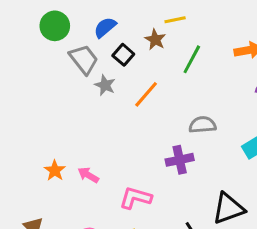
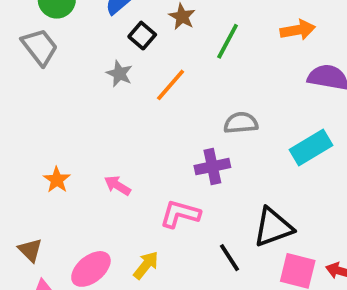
gray trapezoid: (84, 59) -> (40, 47), moved
pink arrow: (88, 175) -> (117, 185), moved
pink L-shape: (135, 198) -> (180, 214), moved

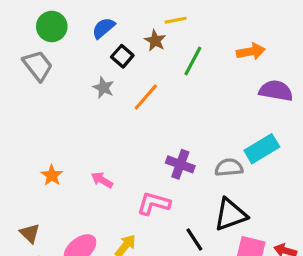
gray semicircle: (241, 123) -> (229, 167), moved
purple cross: (212, 167) -> (180, 164), turned 32

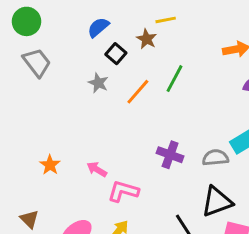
green circle: (52, 26) -> (27, 21), moved
green line: (193, 61) -> (174, 79), moved
pink L-shape: (154, 204) -> (123, 191), moved

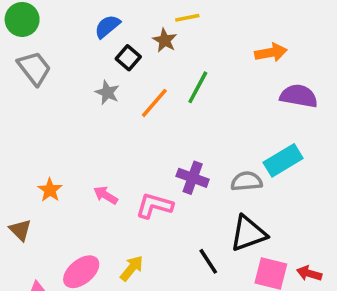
pink L-shape: (123, 191) -> (154, 206), moved
brown triangle: (29, 219) -> (20, 230), moved

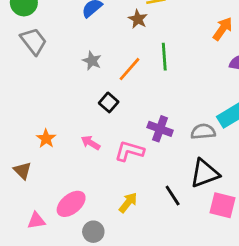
orange arrow: (271, 53) -> (223, 29), turned -45
black square: (128, 58) -> (109, 102), moved
green line: (198, 87) -> (164, 57), turned -32
yellow arrow: (132, 268) -> (128, 202), moved

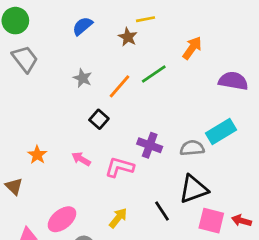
orange arrow: (223, 29) -> (192, 48), moved
green line: (164, 57) -> (154, 74), turned 60

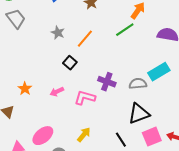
green line: (154, 74) -> (125, 30), moved
pink arrow: (81, 159) -> (57, 92), turned -56
black line: (162, 211) -> (121, 140), moved
pink square: (211, 221) -> (152, 137), turned -36

